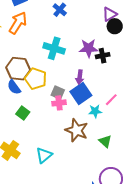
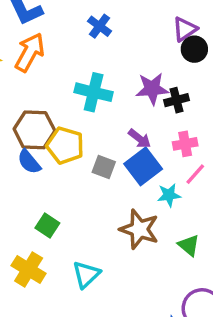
purple arrow: (80, 77) -> (140, 139), turned -56
pink cross: (59, 103) -> (185, 144), moved
green square: (23, 113) -> (47, 225), moved

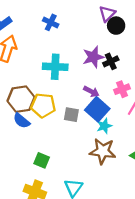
cyan star: (169, 195) -> (104, 126), moved

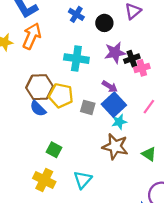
black circle: (116, 26) -> (104, 23), moved
pink cross: (122, 89) -> (142, 68), moved

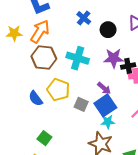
brown hexagon: (40, 87) -> (44, 58), moved

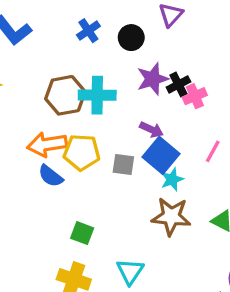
blue cross: (84, 18) -> (88, 31), turned 32
orange arrow: (40, 31) -> (47, 144), moved, turned -115
brown hexagon: (44, 58) -> (65, 95), moved

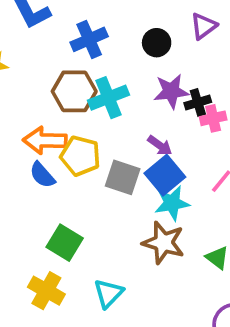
blue cross: (88, 31) -> (89, 39), moved, size x1.4
cyan cross: (97, 95) -> (109, 98), turned -33
gray square: (123, 165) -> (123, 177), size x1.4
cyan star: (172, 179) -> (172, 203), size x1.4
green square: (82, 233) -> (65, 243), size x1.4

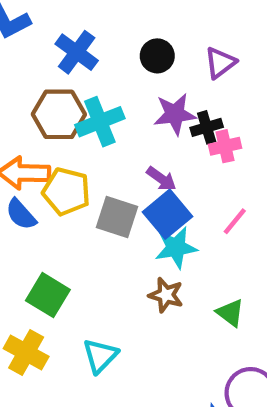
purple triangle: (204, 26) -> (220, 63), moved
blue cross: (89, 39) -> (77, 52), turned -30
brown star: (163, 243) -> (166, 295), size x0.7

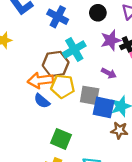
brown hexagon: (59, 114) -> (56, 64), moved
blue square: (167, 214) -> (104, 107), moved, turned -30

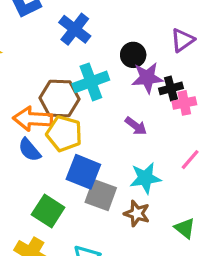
black circle: (98, 13) -> (133, 55), moved
gray square: (90, 95) -> (101, 195), moved
blue square: (104, 107) -> (83, 172), moved

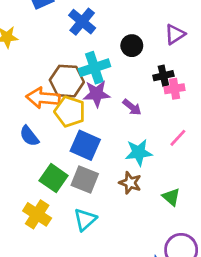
purple star: (147, 78) -> (97, 94), moved
blue semicircle: (30, 150) -> (29, 136), moved
gray square: (101, 195) -> (85, 179), moved

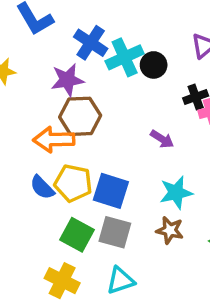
cyan cross: (94, 68) -> (125, 57), moved
purple star: (97, 94) -> (67, 80), moved
yellow pentagon: (70, 112) -> (73, 183), moved
cyan triangle: (85, 220) -> (120, 280), turned 30

